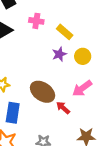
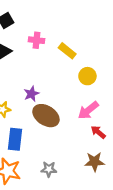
purple star: (59, 54) -> (31, 94), moved
red arrow: (63, 108) -> (98, 132), moved

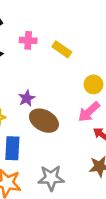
yellow circle: (87, 76) -> (93, 84), moved
gray star: (49, 169) -> (51, 178), size x1.5

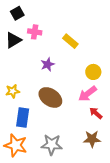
pink cross: (28, 40) -> (35, 32), moved
purple star: (27, 98) -> (48, 64), moved

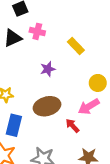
brown ellipse: (50, 97) -> (47, 106), turned -55
red arrow: (96, 113) -> (72, 126), moved

